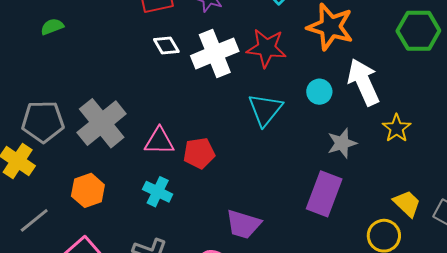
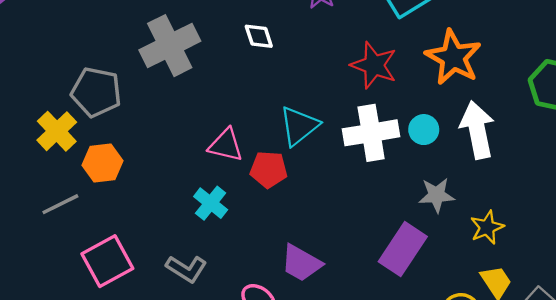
white cross: (215, 53) -> (371, 133), moved
cyan triangle: (265, 110) -> (299, 126), moved
gray cross: (102, 123) -> (170, 46), moved
yellow star: (397, 128) -> (487, 227), moved
orange hexagon: (88, 190) -> (103, 163), moved

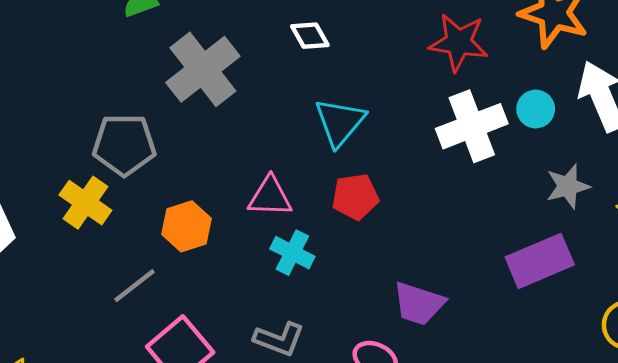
cyan triangle: (299, 126) -> (340, 122), moved
pink triangle: (226, 145) -> (270, 197), moved
orange hexagon: (103, 163) -> (187, 226), moved
gray line: (60, 204) -> (135, 286), moved
purple rectangle: (403, 249) -> (540, 261), turned 45

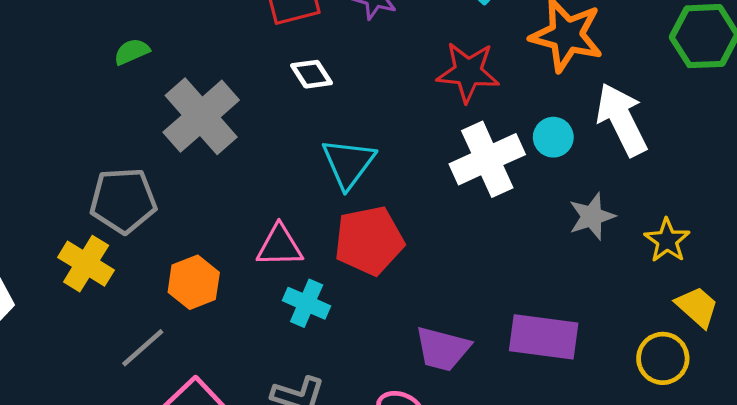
red pentagon: (355, 197) -> (369, 241), size x1.4
purple rectangle: (540, 261) -> (544, 337), moved, turned 34

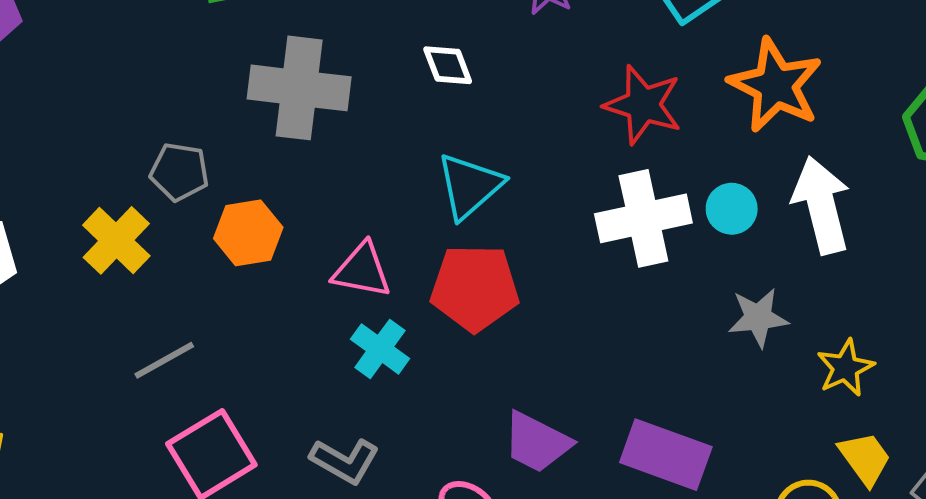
gray cross: (201, 116) -> (299, 88), turned 36
gray pentagon: (123, 200) -> (179, 172), size x0.7
orange hexagon: (194, 282) -> (248, 233), moved

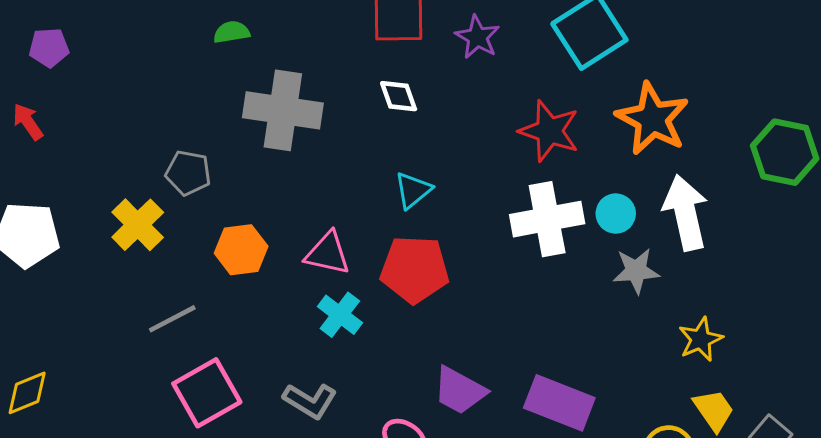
cyan triangle: (470, 186) -> (413, 190), size x0.7
orange hexagon: (248, 233) -> (241, 250), moved
gray star: (758, 318) -> (636, 271), moved

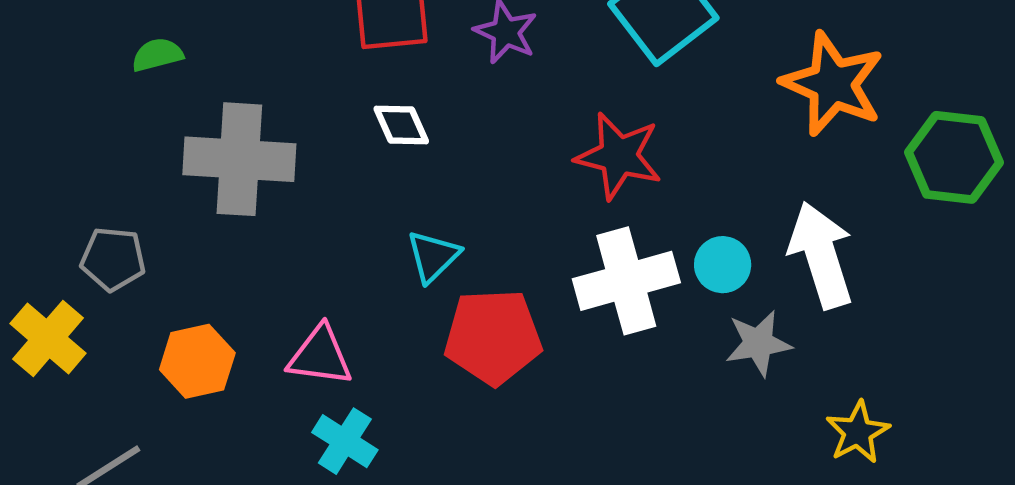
orange star: (652, 119) -> (833, 84), moved
red pentagon: (415, 269) -> (493, 337), moved

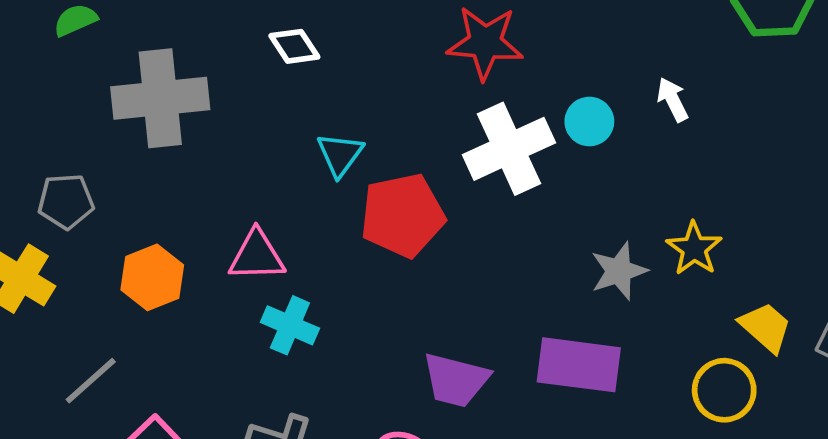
white arrow: (821, 255) -> (673, 100), size x0.5
gray star: (758, 343) -> (619, 271), moved
yellow star: (858, 432) -> (694, 249), moved

